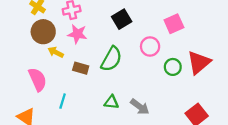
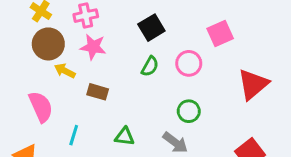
green semicircle: (111, 59) -> (150, 66), moved, size x0.6
green circle: (173, 67) -> (189, 111), moved
green triangle: (111, 102) -> (125, 137), moved

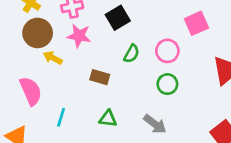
black square: (151, 28) -> (118, 18), moved
brown rectangle: (98, 92) -> (100, 77), moved
green circle: (189, 111) -> (167, 84), moved

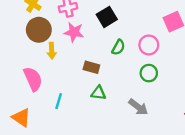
yellow arrow: (53, 58) -> (52, 51), turned -119
green triangle: (108, 119) -> (98, 93), moved

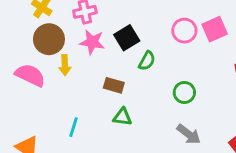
black square: (107, 17) -> (127, 38), moved
pink circle: (149, 45) -> (184, 31), moved
pink semicircle: (33, 79) -> (30, 75), moved, turned -40
gray arrow: (138, 107) -> (189, 134), moved

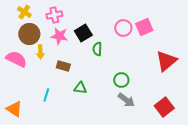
green semicircle: (147, 61) -> (97, 49), turned 152
brown rectangle: (114, 85) -> (63, 66), moved
green circle: (184, 92) -> (121, 80), moved

